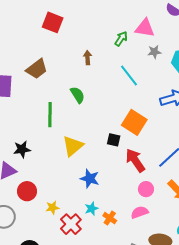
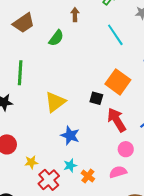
green semicircle: (77, 95) -> (56, 38), moved, turned 66
green line: (50, 115) -> (20, 73), moved

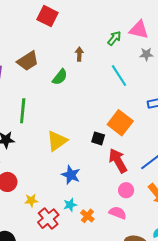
pink semicircle: (118, 172) -> (118, 213), turned 36

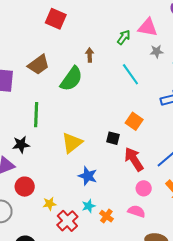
green semicircle: (60, 77) -> (71, 79), size x1.5
orange square: (120, 123) -> (134, 121), size x0.7

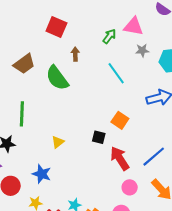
red square: (56, 19) -> (56, 27), moved
green semicircle: (71, 79) -> (57, 78), turned 108
yellow triangle: (72, 143) -> (58, 142), size x0.6
blue star: (88, 176) -> (42, 174), moved

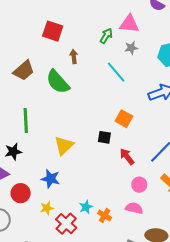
gray star: (142, 50) -> (131, 48), moved
yellow triangle: (58, 142) -> (64, 146), size x1.5
red arrow: (120, 158) -> (127, 157), size x0.7

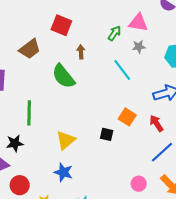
brown trapezoid: (24, 71) -> (30, 49), moved
red arrow: (127, 157) -> (156, 123), moved
blue star: (50, 179) -> (63, 172), moved

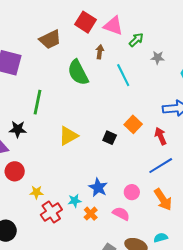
pink triangle: (138, 23) -> (113, 26), moved
cyan line: (122, 70) -> (123, 75), moved
blue star: (63, 172) -> (98, 187), moved

